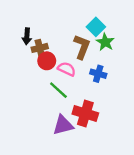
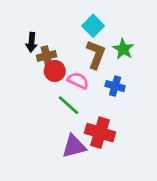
cyan square: (96, 27) -> (93, 26), moved

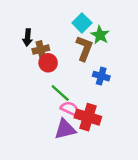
green star: (123, 49) -> (100, 35), moved
pink semicircle: (78, 81) -> (70, 109), moved

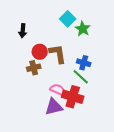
brown L-shape: (84, 48) -> (58, 54), moved, turned -30
brown cross: (41, 50) -> (34, 68), moved
green line: (60, 93) -> (81, 77), moved

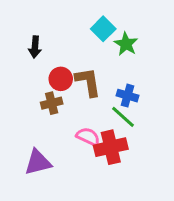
red cross: (73, 97) -> (111, 147), turned -30
purple triangle: (54, 107) -> (38, 162), moved

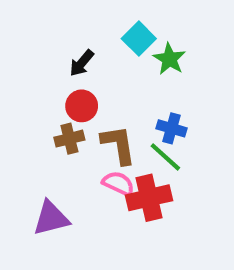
black arrow: (35, 47) -> (82, 63), moved, turned 35
brown L-shape: (88, 82) -> (118, 145), moved

